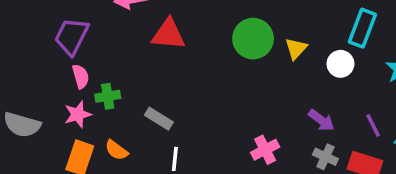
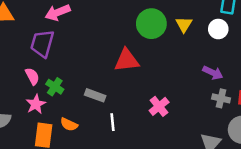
red triangle: (168, 34) -> (127, 60), moved
purple trapezoid: (72, 36) -> (42, 44), moved
green cross: (108, 96) -> (55, 87), turned -36
pink cross: (265, 150) -> (159, 106), moved

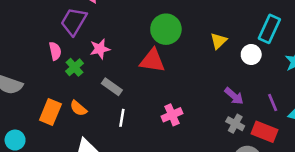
green circle: (151, 24) -> (166, 29), moved
pink star: (36, 104) -> (100, 49), moved

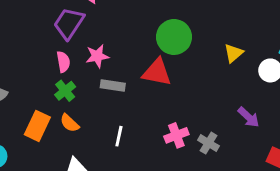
pink semicircle: (55, 51) -> (63, 62), moved
green cross: (75, 67) -> (65, 91), moved
gray rectangle: (112, 87) -> (113, 85), moved, turned -30
gray cross: (235, 124) -> (209, 143), moved

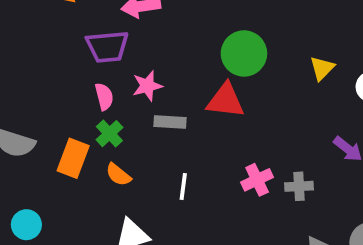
purple trapezoid: (69, 23) -> (107, 47), turned -124
orange rectangle: (37, 126) -> (73, 158), moved
gray cross: (209, 143) -> (299, 186), turned -30

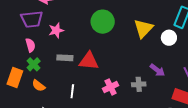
yellow triangle: (322, 68) -> (143, 28), size x1.5
pink star: (147, 86) -> (56, 30), moved
red triangle: (225, 101) -> (89, 61), moved
gray cross: (299, 186) -> (139, 84), moved

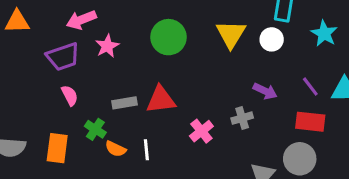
pink star: (56, 30) -> (107, 46), moved
green cross: (34, 64) -> (95, 129), moved
orange semicircle: (39, 86) -> (116, 149), moved

